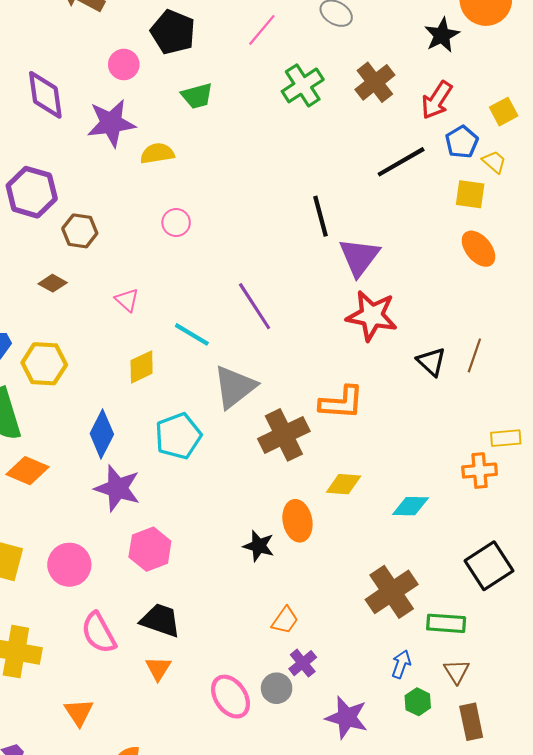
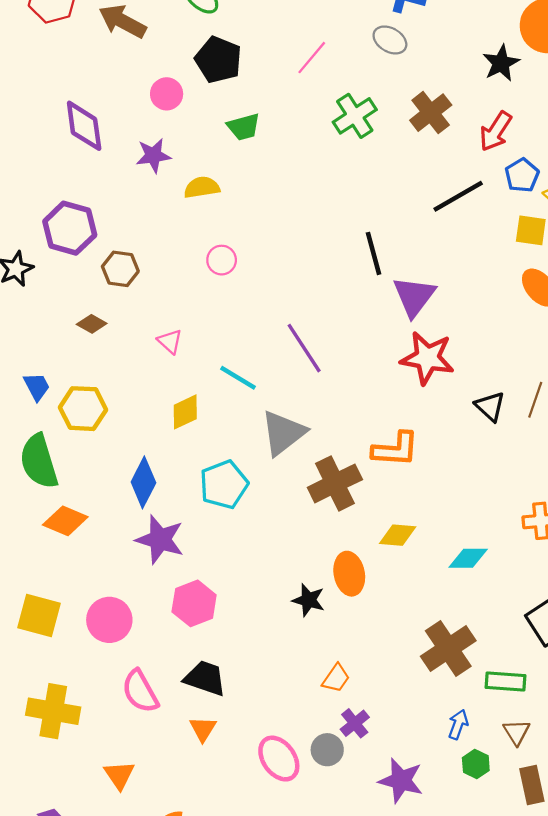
purple star: (111, 123) -> (153, 156), size x0.7

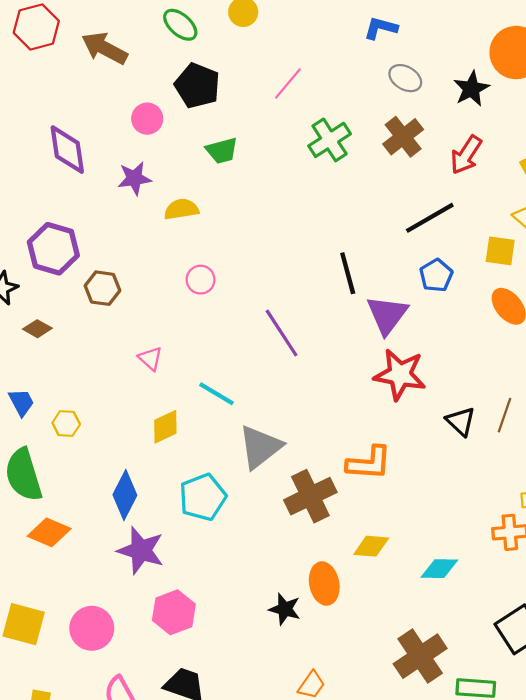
gray ellipse: (390, 40) -> (405, 78), moved
blue pentagon: (522, 175) -> (436, 275), moved
brown diamond: (92, 324) -> (37, 329), moved
purple line: (304, 348) -> (282, 333), moved
yellow hexagon: (83, 409) -> (66, 424), size x0.6

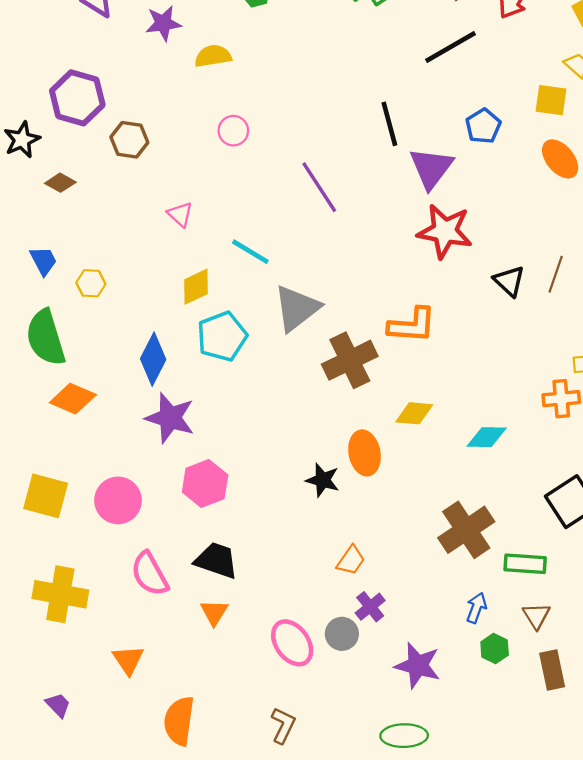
black line: (430, 218) -> (450, 47), moved
cyan pentagon: (203, 497) -> (222, 336), moved

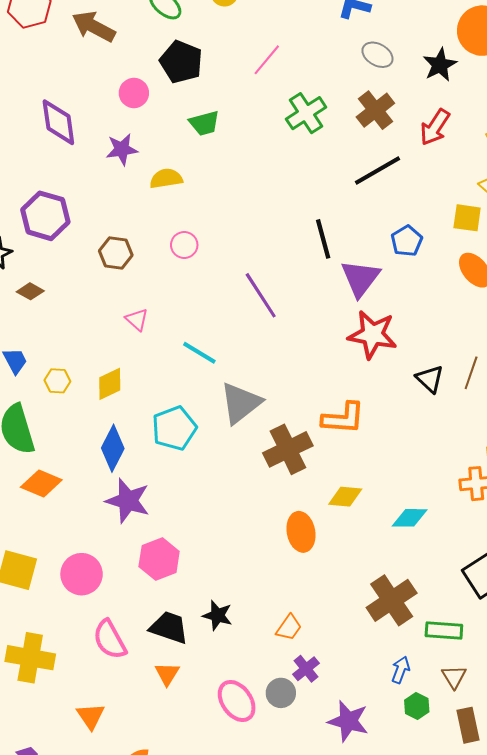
brown hexagon: (129, 140) -> (116, 253), moved
yellow diamond: (196, 287) -> (110, 384), moved
black star: (323, 480) -> (217, 615), moved

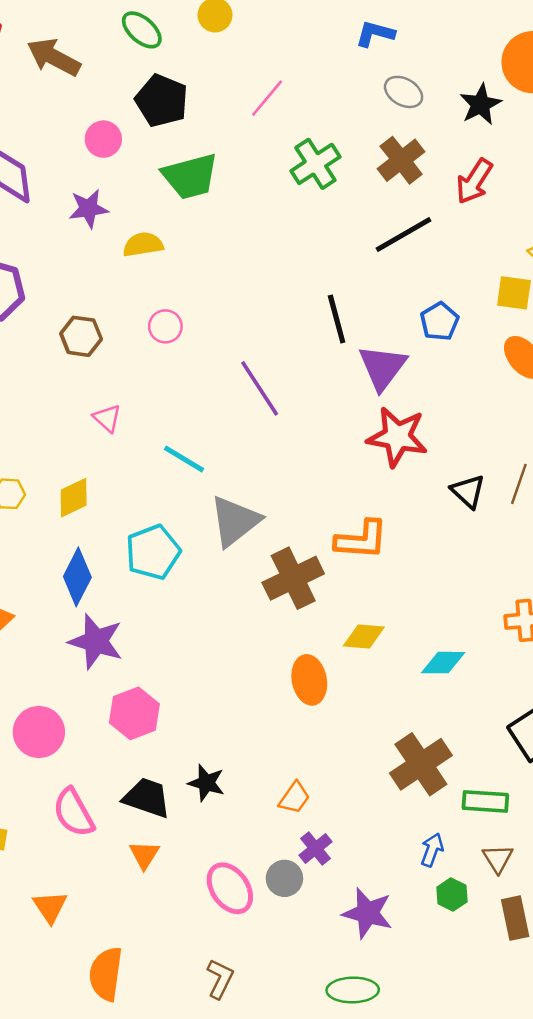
green trapezoid: (204, 123) -> (190, 176), size x1.5

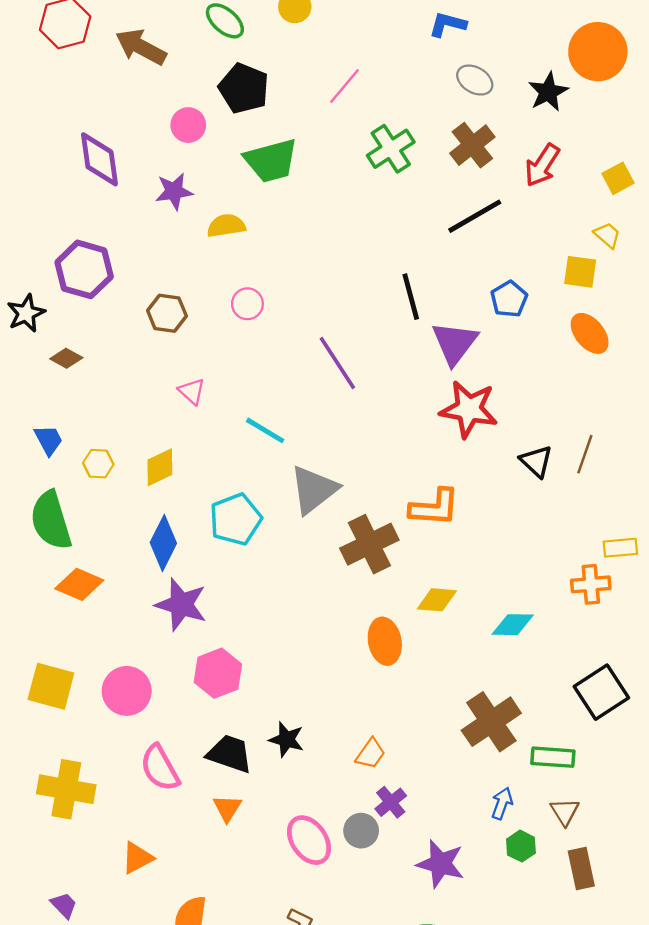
orange triangle: (50, 907) -> (137, 858), turned 36

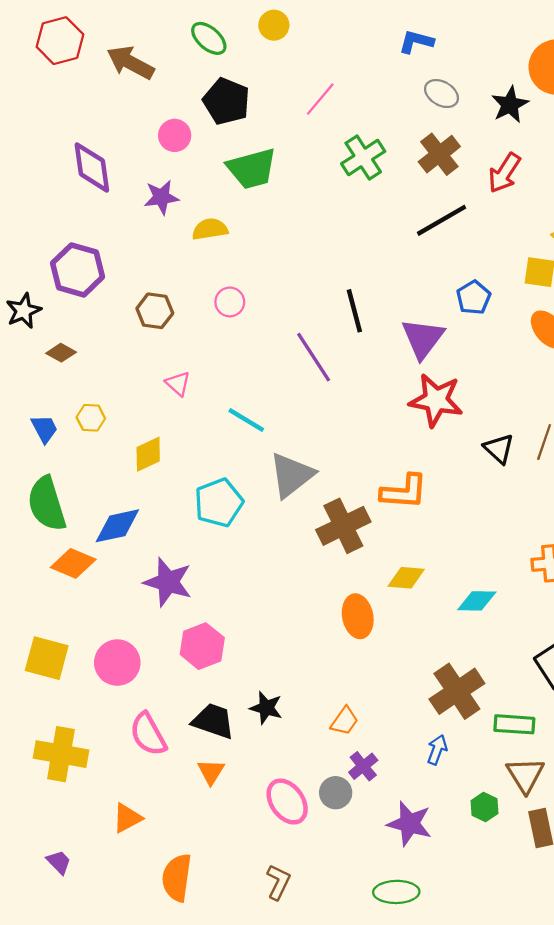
black line: (411, 297) -> (354, 311), moved
yellow hexagon: (98, 464) -> (91, 418), moved
blue diamond: (163, 543) -> (117, 526), moved, turned 51
blue arrow: (502, 803) -> (437, 750), moved
brown triangle: (565, 812) -> (525, 775), size x1.4

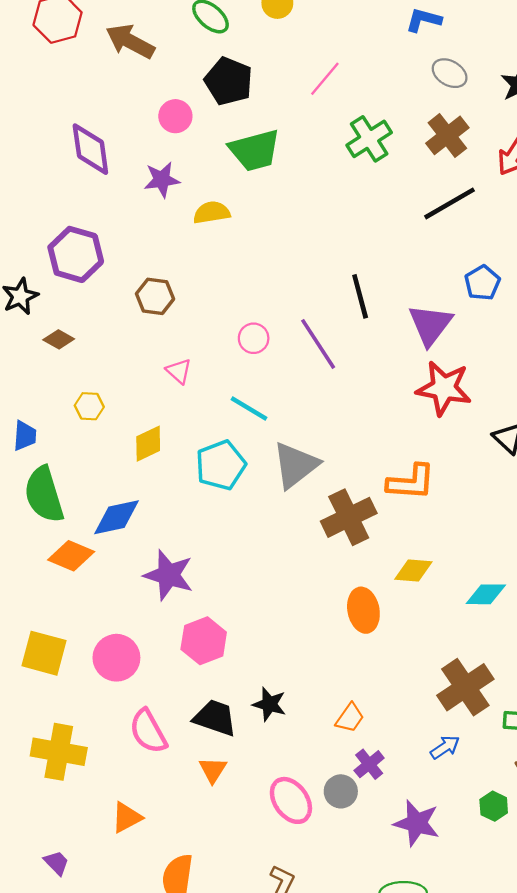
pink circle: (230, 302) -> (254, 338), moved
blue trapezoid: (44, 429) -> (25, 436), moved, turned 32
cyan pentagon: (219, 503) -> (221, 465), moved
blue arrow: (437, 750) -> (445, 747), turned 36

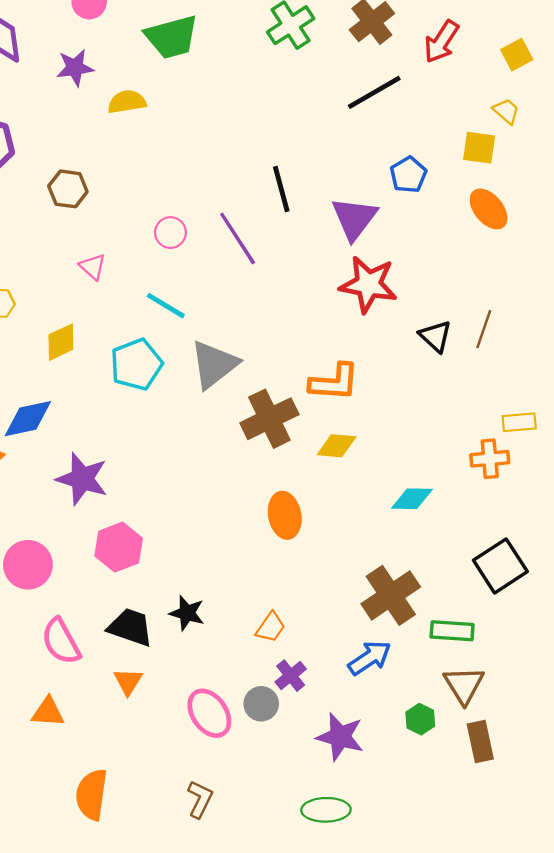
yellow diamond: (413, 571) -> (337, 446), moved
blue arrow: (445, 747) -> (370, 658), size x1.4
orange triangle: (127, 817) -> (48, 712), moved, turned 32

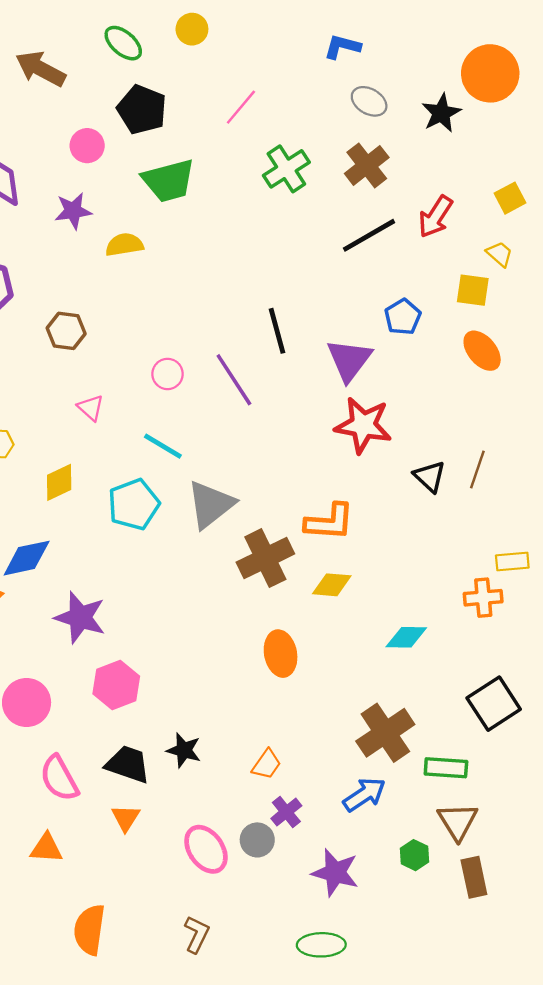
red arrow: (441, 42) -> (435, 217), moved

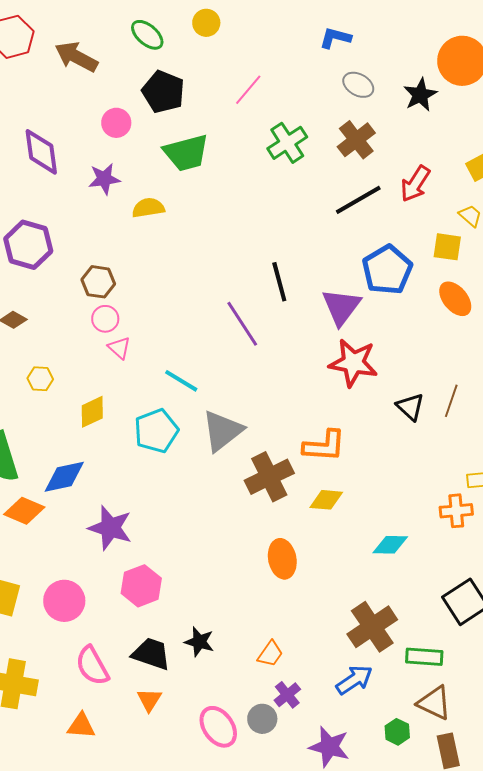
blue pentagon: (403, 317) -> (387, 270), size x1.6
pink circle: (168, 374) -> (105, 319), moved
brown triangle: (458, 821) -> (434, 703), turned -33

